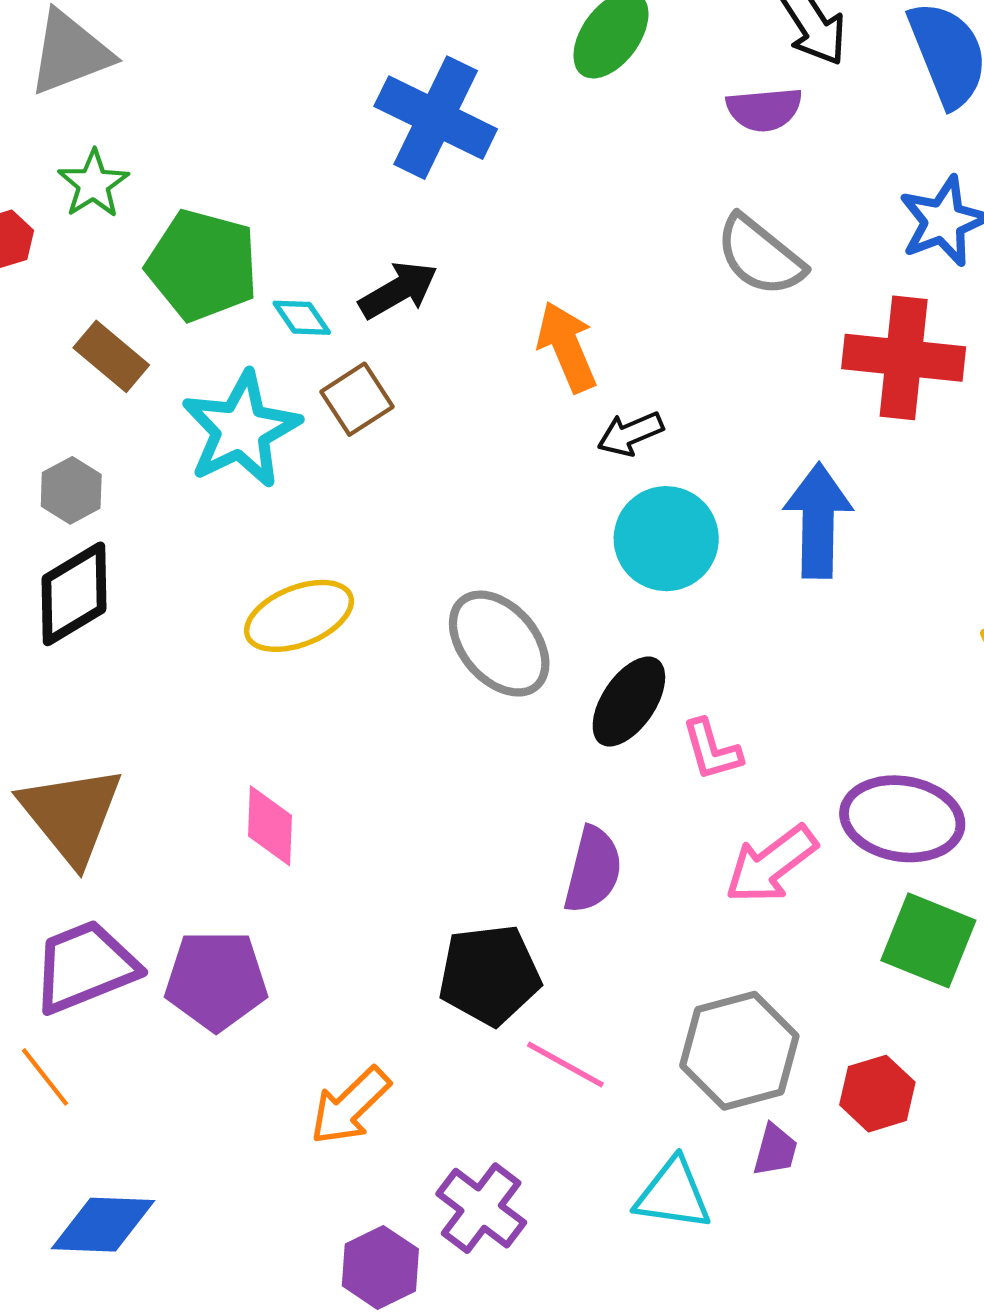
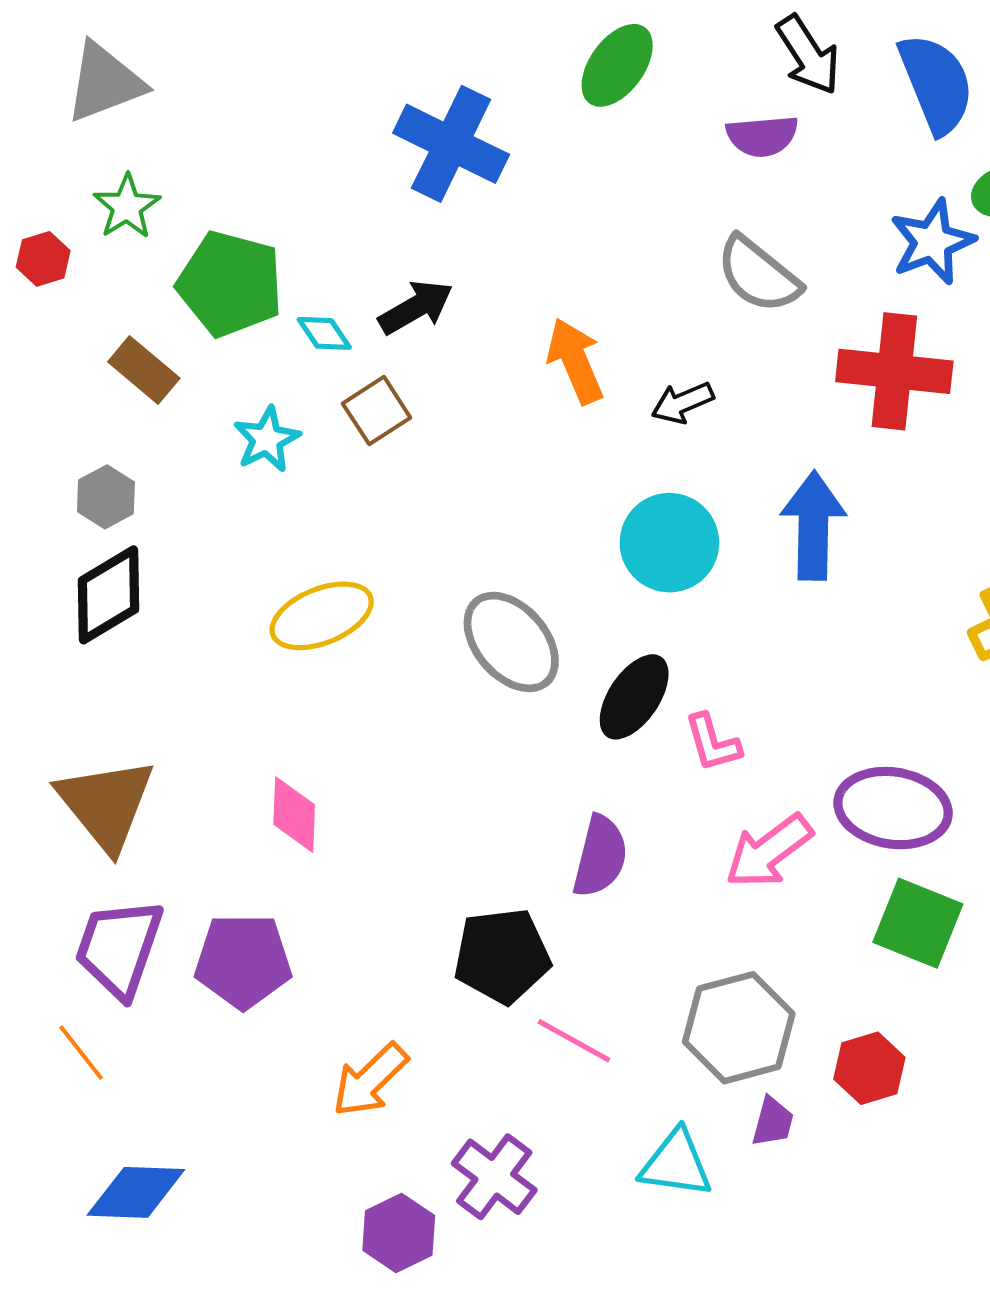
cyan star: (241, 430) -> (267, 439), size x0.6
black arrow: (630, 434) -> (683, 403), moved
purple trapezoid: (85, 967) -> (119, 948), turned -49

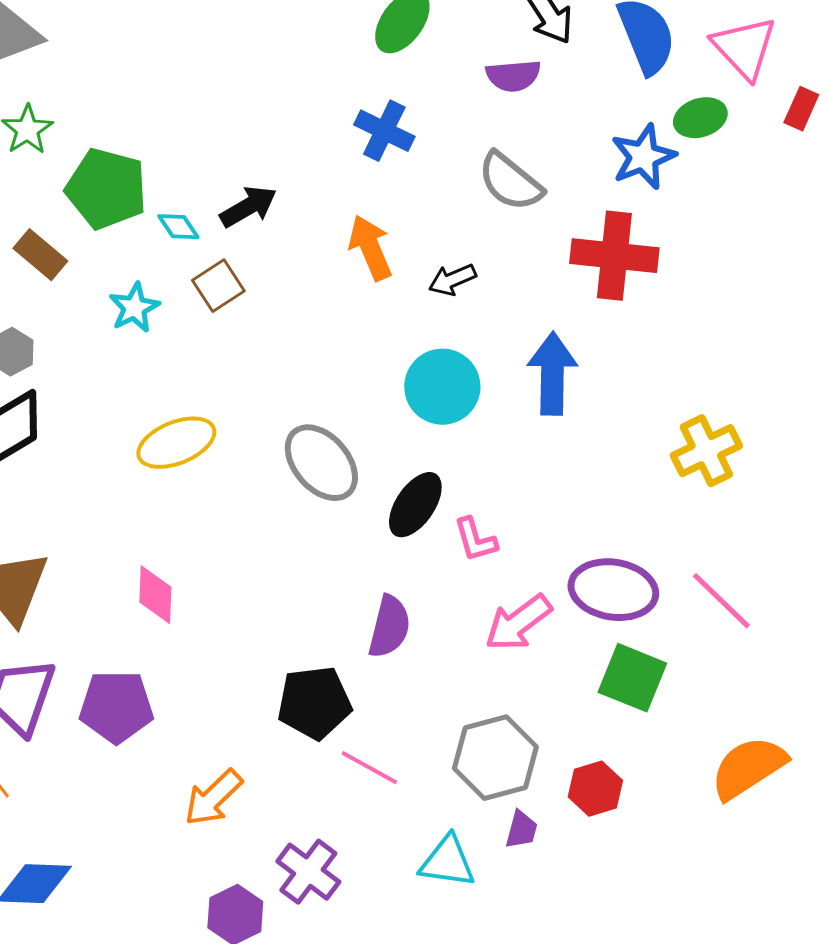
blue cross: (451, 144) -> (384, 131), moved, size x0.7

